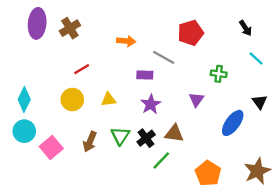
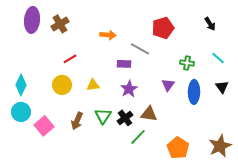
cyan line: (256, 59) -> (218, 58), moved
blue ellipse: (233, 123) -> (194, 92), moved, turned -35

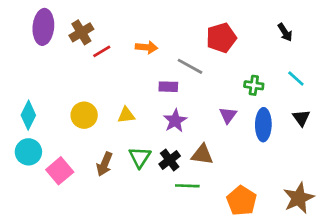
red line: (70, 59) -> (102, 51), moved
green line: (138, 137) -> (187, 186), turned 48

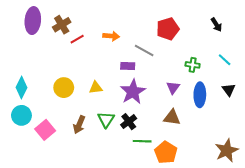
purple star: (175, 121) -> (133, 92), size x1.4
brown triangle: (202, 155) -> (172, 117), moved
orange pentagon: (242, 201) -> (166, 153), moved

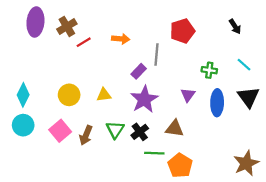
gray line: (144, 50) -> (157, 55), turned 66
purple rectangle: (128, 66) -> (139, 71), turned -48
black triangle: (229, 90) -> (248, 97), size x1.5
brown triangle: (172, 117) -> (174, 129), moved
pink square: (45, 130) -> (60, 131), moved

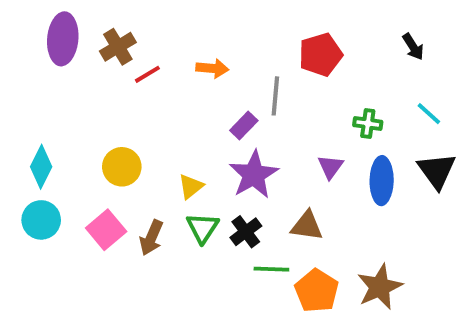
yellow triangle: (104, 95) -> (191, 186), moved, turned -32
brown star: (246, 163) -> (380, 287), moved

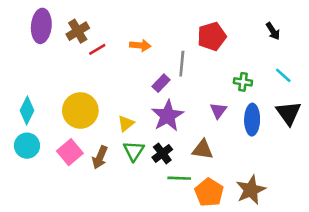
yellow circle: (122, 167) -> (80, 110), size x1.4

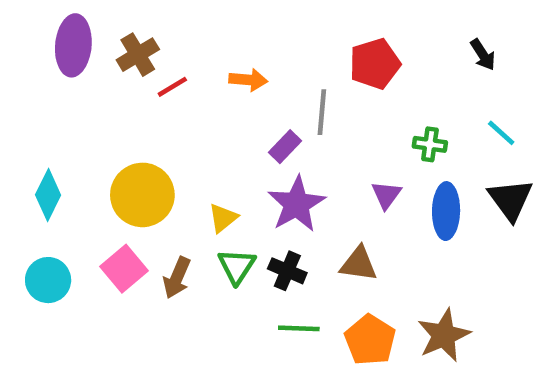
cyan circle: (27, 146) -> (48, 280), moved
black cross: (162, 153) -> (287, 271), turned -30
green line: (179, 178) -> (299, 328), moved

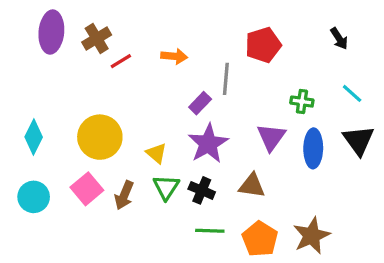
purple triangle: (386, 195) -> (271, 137), size x1.4
yellow triangle: (223, 218) -> (156, 153), turned -40

